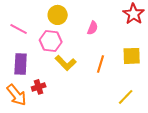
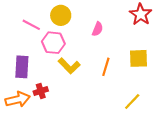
pink line: (19, 29) -> (31, 25), moved
orange arrow: (17, 95) -> (18, 99), turned -65

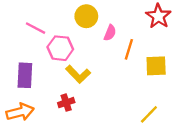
yellow circle: (61, 15) -> (86, 16), moved
orange line: (106, 67) -> (129, 49), moved
red cross: (41, 91) -> (66, 103), moved

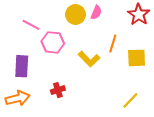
pink semicircle: (110, 33) -> (96, 12), moved
yellow L-shape: (78, 74) -> (89, 59), moved

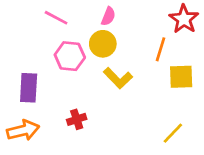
pink semicircle: (96, 12) -> (108, 16), moved
yellow circle: (76, 14) -> (103, 44), moved
pink line: (31, 25) -> (56, 18), moved
orange line: (113, 43) -> (161, 49), moved

